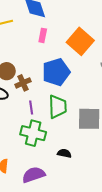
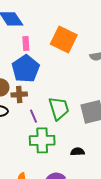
blue pentagon: (56, 72) -> (26, 69), moved
brown cross: (23, 83) -> (19, 95), turned 35

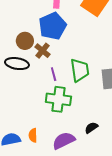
brown cross: (19, 95) -> (43, 51), turned 35
black semicircle: (78, 152) -> (91, 128), moved, turned -40

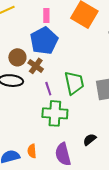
purple semicircle: (64, 141) -> (63, 154), turned -75

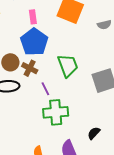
green trapezoid: (74, 83) -> (68, 66), moved

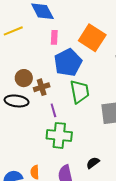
blue pentagon: (34, 42) -> (68, 63), moved
brown cross: (30, 68) -> (42, 87), turned 35

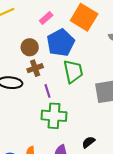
pink rectangle: (54, 37) -> (46, 18), turned 48
brown circle: (24, 78) -> (30, 47), moved

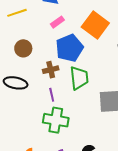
brown circle: (30, 47) -> (23, 48), moved
brown cross: (35, 68) -> (51, 70), moved

